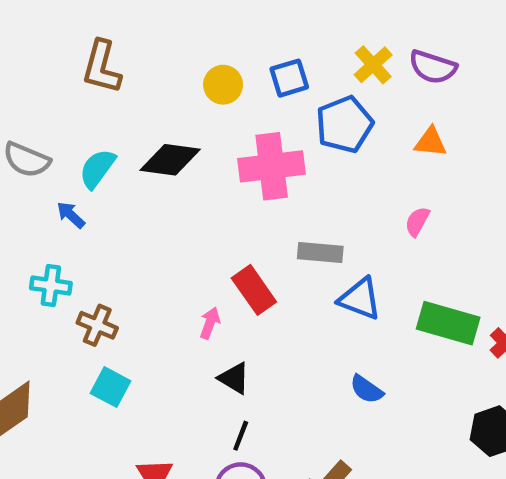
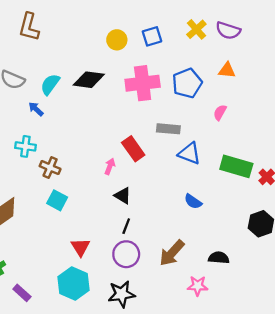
brown L-shape: (102, 67) -> (29, 27), moved
blue pentagon: (344, 124) -> (187, 83), moved

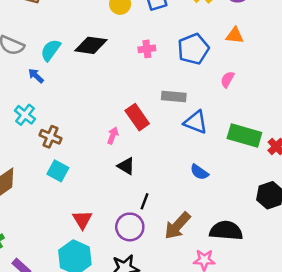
pink cross: (143, 83) -> (147, 49), size x0.5
cyan cross: (25, 146) -> (25, 115), turned 30
black line: (126, 226) -> (144, 201), moved
black semicircle: (219, 258) -> (226, 231), size x1.5

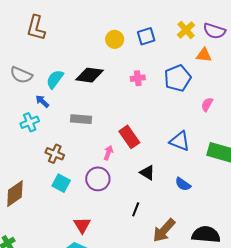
orange triangle: (235, 36) -> (204, 55), moved
gray rectangle: (174, 96) -> (81, 119), moved
cyan cross: (25, 115) -> (30, 122), moved, turned 30
black triangle: (126, 166) -> (147, 173), moved
purple circle: (130, 227) -> (98, 179), moved

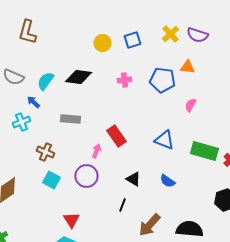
orange triangle: (204, 55) -> (187, 67), moved
blue pentagon: (178, 78) -> (162, 80), turned 30
black triangle: (147, 173) -> (133, 179), moved

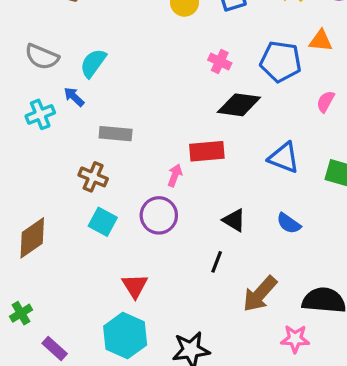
black diamond: (78, 77) -> (239, 105), moved
pink cross: (124, 80) -> (220, 62), turned 32
gray rectangle: (70, 119) -> (116, 134), moved
cyan cross: (21, 122) -> (40, 114), moved
red rectangle: (116, 136) -> (207, 151), turned -60

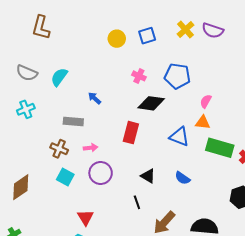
orange triangle: (321, 41) -> (203, 122), moved
blue arrow: (74, 97) -> (95, 98), moved
red rectangle: (207, 151) -> (131, 133), turned -70
pink arrow: (175, 175) -> (90, 148), moved, turned 64
black line: (217, 262) -> (137, 202), turned -40

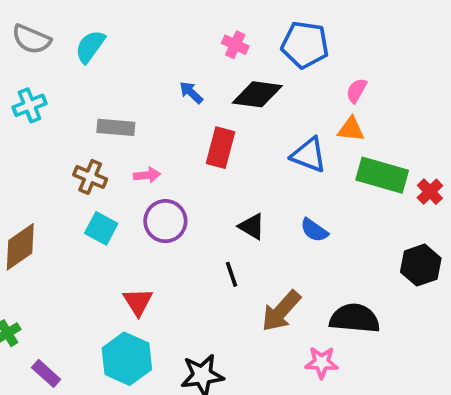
blue arrow: (95, 98) -> (191, 92), moved

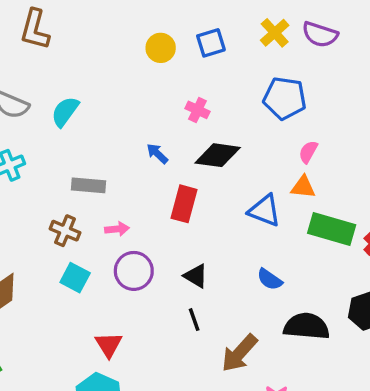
blue pentagon: (305, 45) -> (285, 98), moved
black triangle: (252, 227) -> (196, 276), moved
black semicircle: (355, 318) -> (307, 326), moved

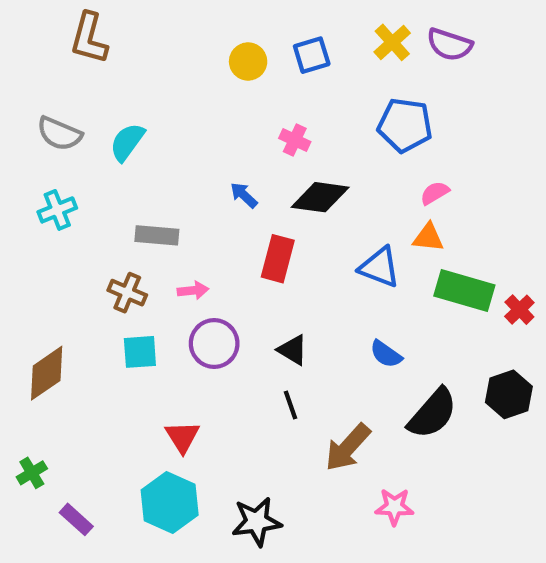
pink semicircle: (308, 152) -> (435, 193), turned 30
cyan square: (75, 278) -> (140, 352), turned -32
black semicircle: (307, 326) -> (433, 413), turned 126

